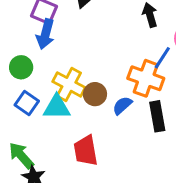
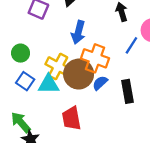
blue arrow: (45, 34) -> (78, 32), moved
orange cross: (146, 78) -> (95, 58), moved
brown circle: (95, 94) -> (79, 74), size x1.6

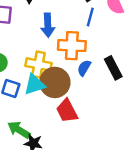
blue line: (131, 45) -> (90, 17), moved
brown circle: (79, 74) -> (55, 82), moved

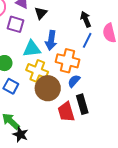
black rectangle: (113, 68) -> (82, 104), moved
cyan triangle: (34, 85) -> (32, 49), moved
red trapezoid: (67, 111) -> (66, 112), moved

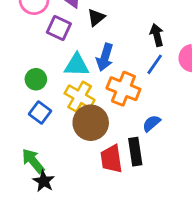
blue semicircle: (74, 81) -> (151, 123), moved

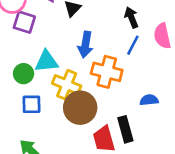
purple square: (59, 28) -> (24, 22), moved
cyan triangle: (77, 65) -> (46, 61), moved
blue square: (40, 113) -> (31, 104), turned -30
blue semicircle: (151, 123) -> (149, 100), moved, turned 42

